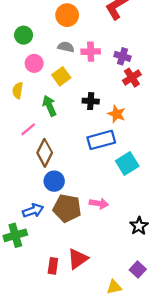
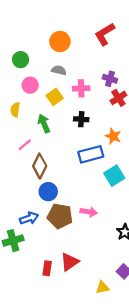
pink cross: (91, 52) -> (81, 88), moved
orange star: (117, 114) -> (113, 136), moved

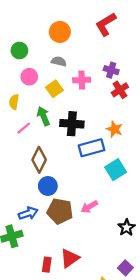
black cross: (81, 119) -> (72, 124), moved, size x1.5
pink line: (25, 145) -> (24, 128), moved
pink arrow: (89, 212) -> (89, 207), turned 140

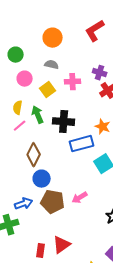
yellow semicircle: (14, 102) -> (18, 108), moved

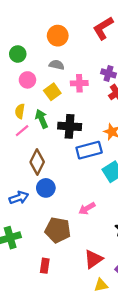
brown pentagon: (53, 202) -> (58, 230), moved
blue arrow: (24, 204) -> (19, 198), moved
red triangle: (62, 245) -> (93, 259), moved

